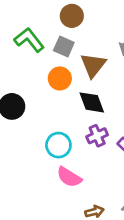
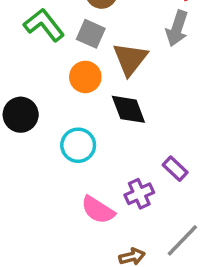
purple cross: (97, 136) -> (139, 194), moved
cyan circle: (58, 145) -> (78, 145), moved

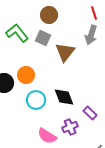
orange circle: (85, 77) -> (26, 75), moved
black diamond: (128, 109) -> (64, 97), moved

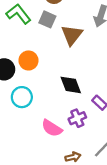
cyan circle: (36, 100) -> (22, 97), moved

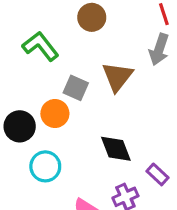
gray square: (47, 19) -> (76, 88), moved

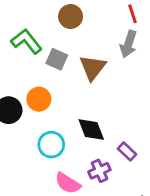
gray square: (76, 88) -> (57, 59), moved
cyan circle: (45, 166) -> (51, 145), moved

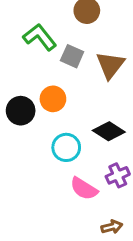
black diamond: (91, 129) -> (109, 131), turned -36

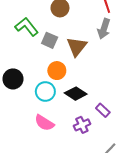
orange circle: (53, 99) -> (57, 71), moved
cyan circle: (66, 147) -> (45, 91), moved
pink semicircle: (84, 189) -> (44, 123), moved

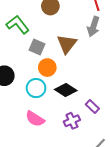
gray square: (50, 40) -> (37, 47), moved

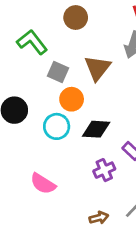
black diamond: (66, 90) -> (96, 129), turned -30
pink semicircle: (35, 119) -> (43, 184), moved

